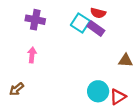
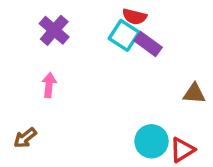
red semicircle: (98, 13) -> (134, 17), moved
purple cross: (35, 20) -> (54, 30), turned 30

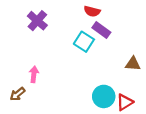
cyan square: (124, 35) -> (84, 42), moved
pink arrow: (49, 85) -> (34, 74), moved

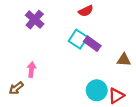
red semicircle: (92, 11) -> (86, 11), turned -40
purple rectangle: (101, 30) -> (92, 44), moved

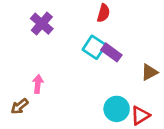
red semicircle: (86, 11) -> (103, 13), turned -48
brown triangle: (124, 60) -> (149, 72), turned -32

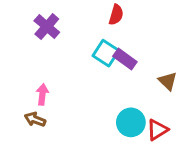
brown triangle: (149, 72) -> (168, 81), turned -48
brown arrow: (19, 106) -> (35, 119), moved, turned 60

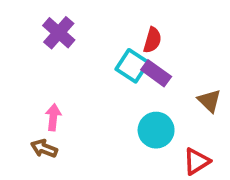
red semicircle: (116, 15) -> (152, 40), moved
cyan circle: (131, 122) -> (156, 130), moved

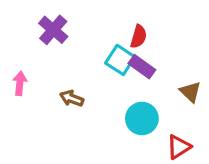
pink arrow: (53, 117) -> (20, 83), moved
brown arrow: (44, 148) -> (72, 98), moved

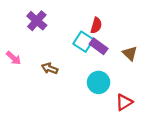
pink arrow: (20, 83) -> (14, 58), turned 126
brown triangle: (190, 92) -> (130, 53), moved

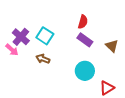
purple cross: (37, 21) -> (21, 37), moved
cyan square: (83, 42) -> (45, 36), moved

